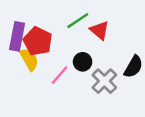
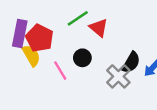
pink line: (60, 75) -> (60, 71), turned -72
gray cross: (104, 81) -> (118, 76), moved

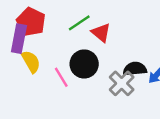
red pentagon: (39, 38) -> (31, 22), moved
black circle: (82, 58) -> (84, 64), size x1.5
black semicircle: (131, 62) -> (135, 69), turned -125

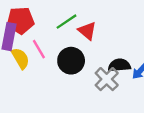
red pentagon: (31, 22) -> (20, 20), turned -30
pink line: (61, 77) -> (39, 49), moved

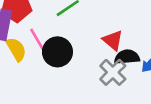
red triangle: (87, 31) -> (113, 40), moved
black circle: (71, 61) -> (57, 52), moved

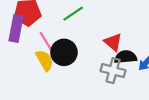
yellow semicircle: (16, 49) -> (45, 60), moved
gray cross: (113, 72) -> (113, 71), turned -30

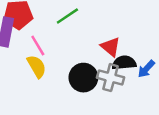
black circle: (64, 52) -> (83, 78), moved

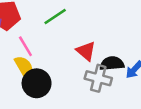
red triangle: (111, 47) -> (86, 51), moved
black circle: (83, 78) -> (37, 83), moved

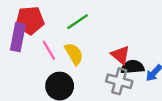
red triangle: (86, 51) -> (120, 55), moved
yellow semicircle: (24, 67) -> (74, 54), moved

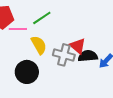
pink line: (49, 50) -> (18, 29), moved, turned -60
gray cross: (119, 81) -> (64, 55), moved

